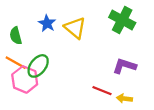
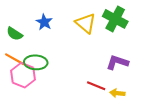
yellow triangle: (75, 28) -> (86, 23), moved
green semicircle: (16, 36) -> (15, 34), turned -42
green ellipse: (38, 66) -> (36, 62), turned 55

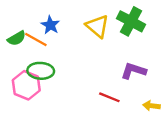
green semicircle: (15, 34) -> (17, 38), turned -63
orange line: (15, 59) -> (36, 39), moved
yellow arrow: (117, 93) -> (152, 106), moved

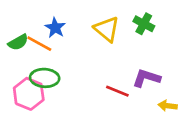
green cross: (131, 21) -> (144, 24), size x0.7
red line: (109, 97) -> (117, 91), moved
yellow arrow: (152, 106) -> (168, 106), moved

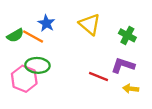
green cross: (144, 24) -> (127, 35), moved
yellow arrow: (168, 106) -> (131, 89), moved

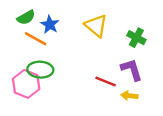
green semicircle: (15, 35) -> (26, 17), moved
purple L-shape: (123, 65) -> (132, 70), turned 55
yellow arrow: (131, 89) -> (129, 96), moved

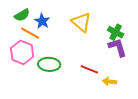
green ellipse: (40, 70) -> (49, 64), moved
purple L-shape: (132, 70) -> (118, 47), moved
pink hexagon: (26, 84) -> (22, 52), moved

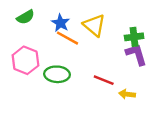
blue star: (42, 21) -> (61, 23), moved
green cross: (116, 32) -> (134, 37), turned -35
orange line: (30, 33) -> (68, 38), moved

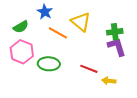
green semicircle: (26, 17) -> (21, 27), moved
blue star: (61, 23) -> (45, 12), moved

